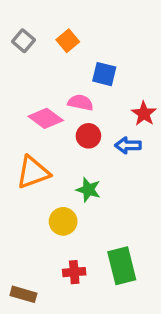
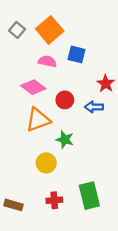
orange square: (68, 41) -> (50, 30), size x1.6
pink semicircle: (80, 103) -> (47, 61), moved
orange triangle: (33, 172) -> (38, 120), moved
brown rectangle: (23, 294) -> (13, 205), moved

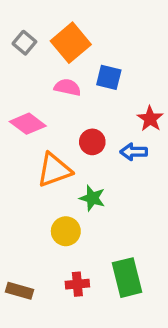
pink diamond: (33, 87) -> (28, 124), moved

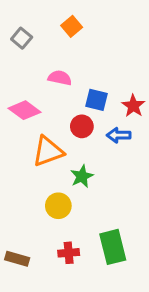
orange square: (71, 43) -> (72, 26), moved, size x0.6
blue square: (109, 77) -> (97, 100), moved
green star: (92, 198) -> (82, 176), turned 30

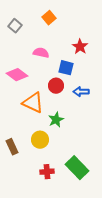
red star: (133, 106) -> (80, 47), moved
orange triangle: (48, 151) -> (33, 103), turned 45
green rectangle: (113, 247) -> (77, 168), turned -30
brown rectangle: (17, 259) -> (12, 147), moved, turned 49

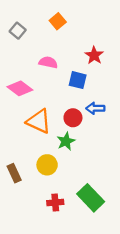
red circle: (56, 86) -> (73, 118), moved

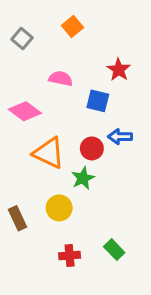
green rectangle: (91, 198) -> (114, 250), size x0.6

